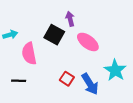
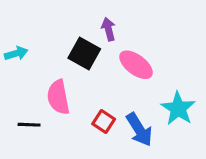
pink semicircle: (29, 54) -> (58, 97), moved

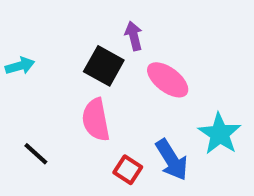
pink semicircle: (58, 97) -> (96, 120), moved
red square: (104, 121) -> (128, 170), moved
black line: (29, 125) -> (36, 154), turned 40

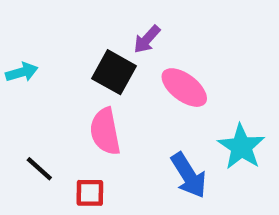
purple arrow: (134, 36) -> (147, 39), turned -124
red square: (128, 170) -> (90, 193), moved, turned -32

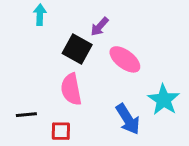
cyan arrow: (22, 72) -> (40, 15), moved, turned -72
black line: (39, 169) -> (26, 115), turned -48

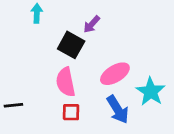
pink ellipse: (125, 59) -> (115, 74), moved, turned -68
black line: (26, 115) -> (13, 105), moved
red square: (61, 131) -> (71, 112), moved

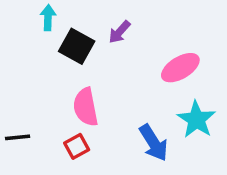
black square: (71, 45) -> (77, 46), moved
pink ellipse: (115, 74) -> (180, 68), moved
red square: (71, 112) -> (77, 146), moved, turned -30

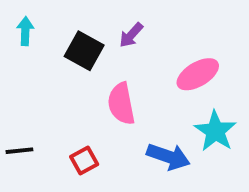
cyan arrow: (48, 18) -> (25, 31), moved
pink semicircle: (86, 107) -> (121, 104), moved
blue arrow: (154, 143) -> (168, 157), turned -39

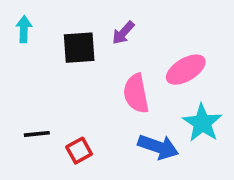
black square: (84, 51) -> (79, 48), turned -33
pink semicircle: (121, 104) -> (136, 94), moved
black line: (19, 151) -> (37, 134), moved

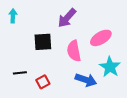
purple arrow: (123, 33) -> (67, 18), size x1.5
black square: (79, 48) -> (43, 42), moved

